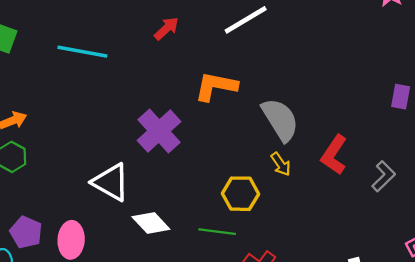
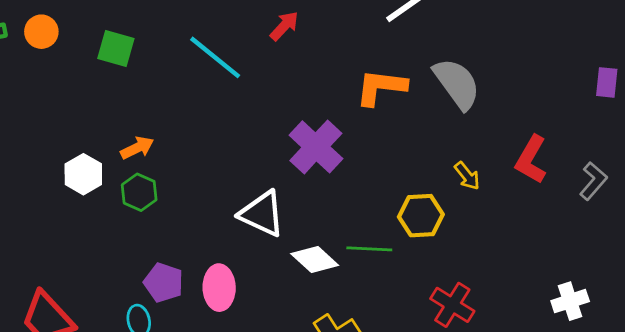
red arrow: (166, 29) -> (284, 26), moved
cyan line: (82, 52) -> (215, 57), turned 33
gray semicircle: (280, 120) -> (457, 84), moved
green line: (217, 232) -> (369, 249), moved

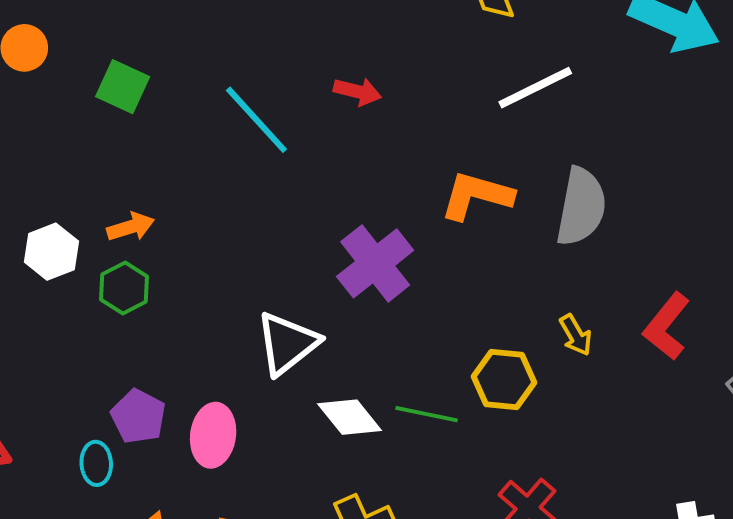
red arrow: (284, 26) -> (357, 91), turned 52
gray semicircle: (457, 84) -> (581, 207), turned 38
white triangle: (262, 214) -> (287, 343), turned 48

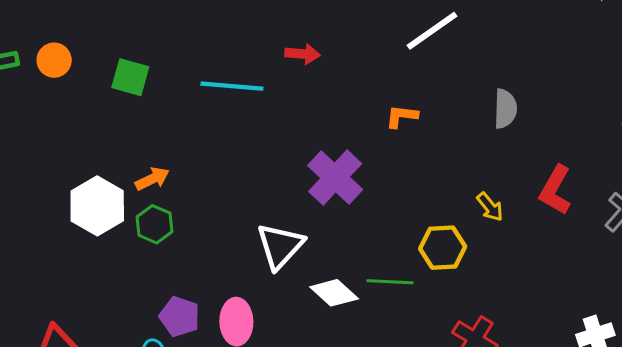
cyan line: (256, 120) -> (232, 86), turned -34
orange L-shape: (477, 196) -> (402, 116), size x0.6
gray semicircle: (581, 207) -> (505, 109), moved, size x0.7
white hexagon: (51, 252) -> (97, 206), size x1.4

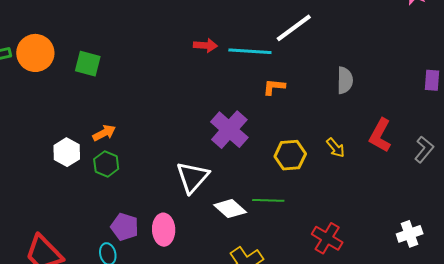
orange circle: (54, 60) -> (35, 53), size x1.6
cyan line: (232, 86) -> (250, 51), moved
white hexagon: (97, 206) -> (67, 152), size x0.7
yellow hexagon: (443, 248) -> (290, 155), moved

